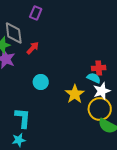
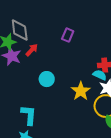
purple rectangle: (36, 13) -> (68, 35), moved
red arrow: (33, 48) -> (32, 50), moved

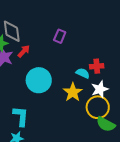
cyan semicircle: (100, 75) -> (83, 73), moved
cyan circle: (47, 79) -> (39, 80), size x1.6

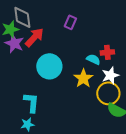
red arrow: (24, 51) -> (34, 37), size x1.5

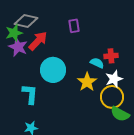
gray diamond: (22, 17) -> (26, 21), turned -70
purple rectangle: (70, 22) -> (74, 26), turned -32
cyan L-shape: (31, 102) -> (30, 94), moved

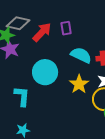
red arrow: (38, 41) -> (42, 32), moved
cyan semicircle: (97, 63) -> (81, 55), moved, size x1.5

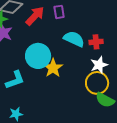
yellow star: (79, 84) -> (53, 68), moved
cyan L-shape: (22, 96) -> (15, 80), turned 65

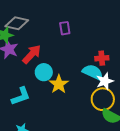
red arrow: (35, 16) -> (32, 54), moved
cyan semicircle: (74, 39) -> (93, 72), moved
cyan circle: (38, 56) -> (44, 72), size x0.7

